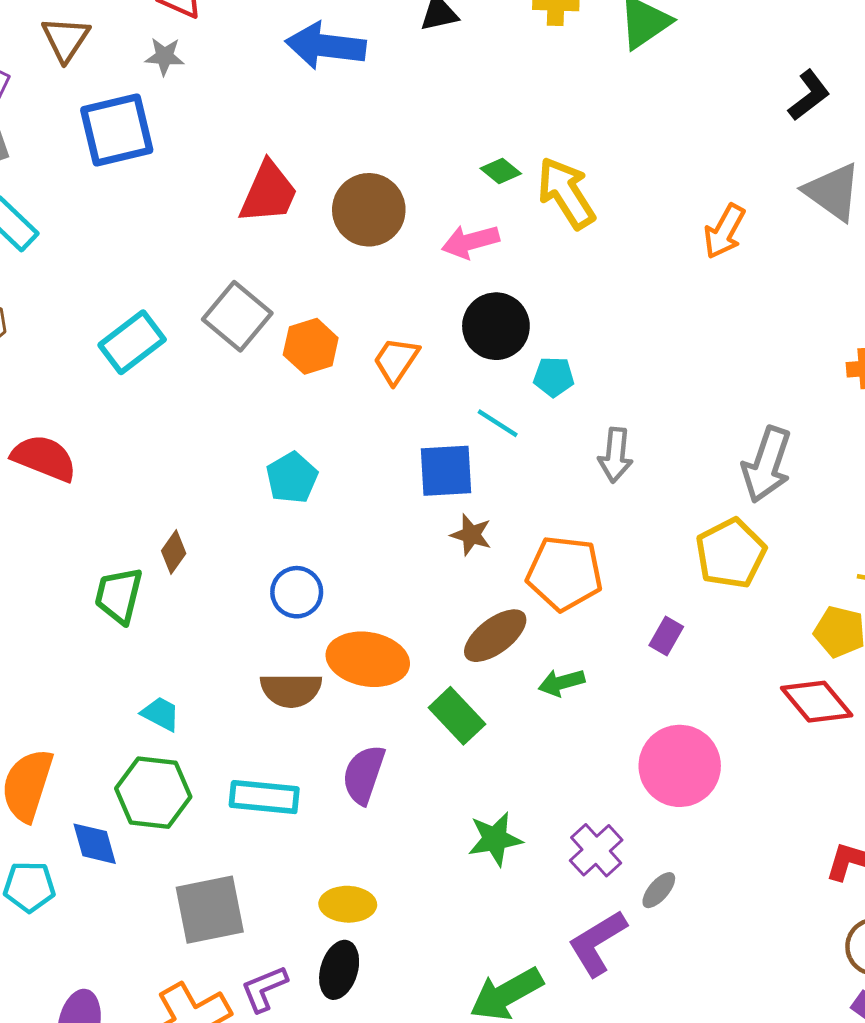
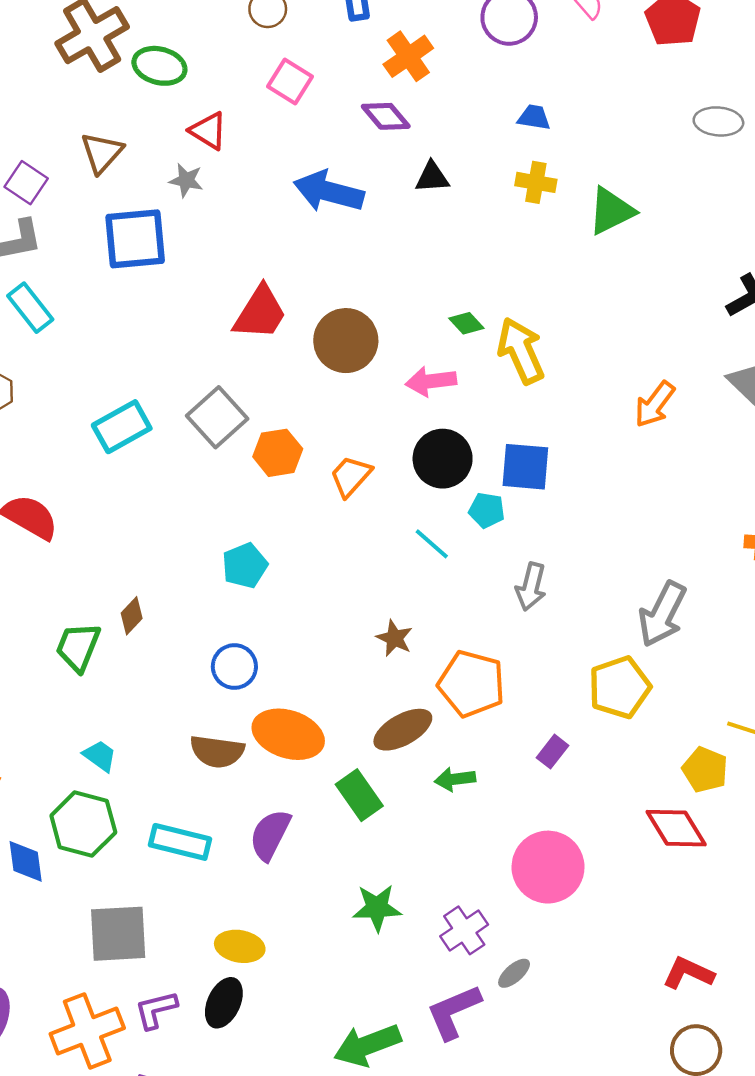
blue square: (446, 471) -> (525, 467), moved

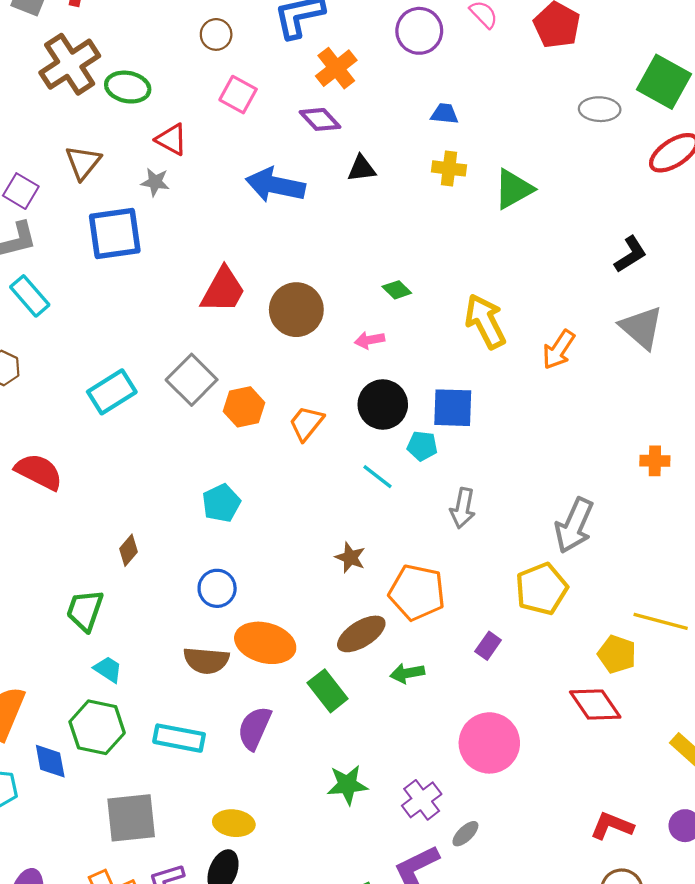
yellow arrow: (521, 351) -> (485, 321), moved
pink arrow: (431, 381) -> (370, 340), size x0.7
green trapezoid: (78, 647) -> (85, 610), moved

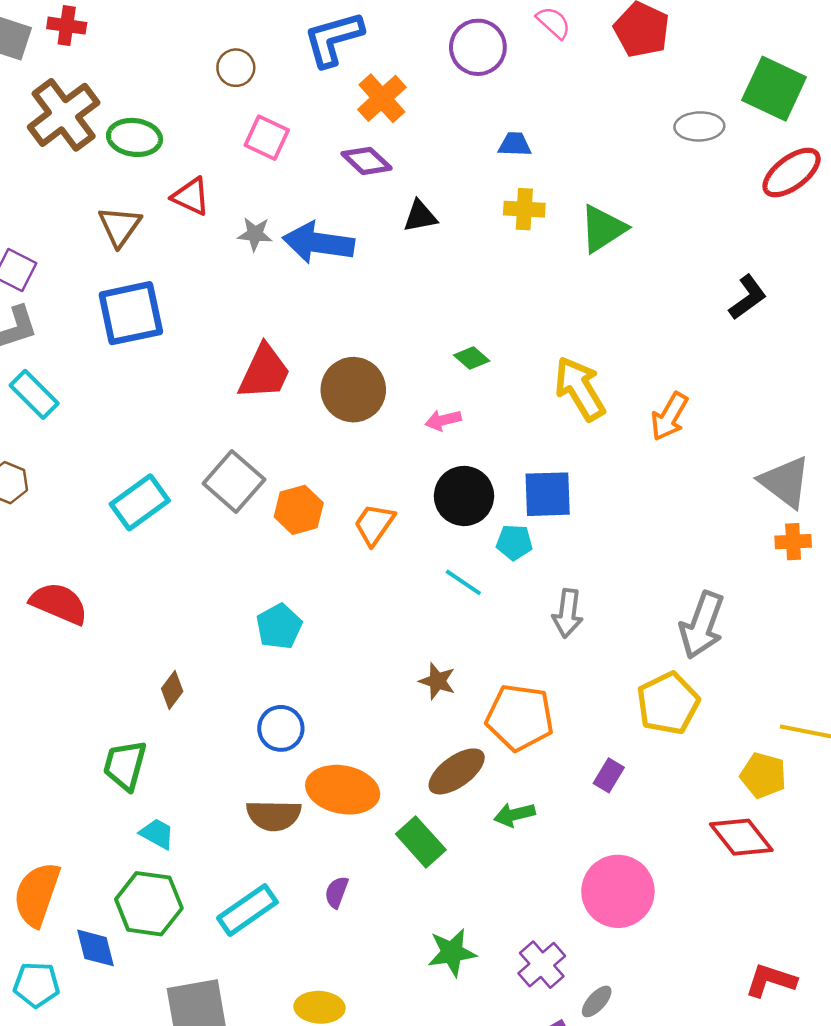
brown triangle: (83, 163) -> (120, 226), moved
gray star: (155, 182) -> (255, 234), moved
gray triangle: (642, 328) -> (785, 482), moved
purple semicircle: (254, 728) -> (337, 892), size x0.6
cyan rectangle: (179, 738) -> (247, 910), turned -42

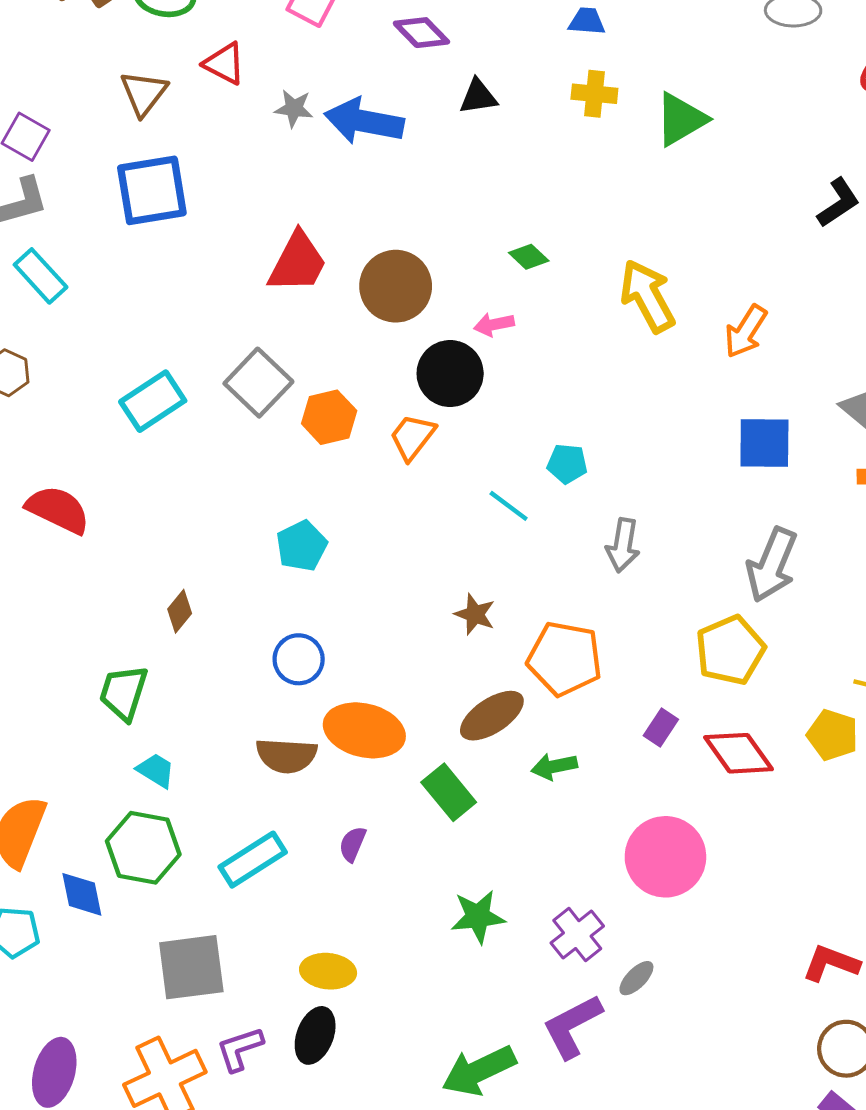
blue square: (548, 494) -> (764, 443), moved
black circle: (464, 496) -> (450, 374), moved
red diamond: (741, 837) -> (739, 753), moved

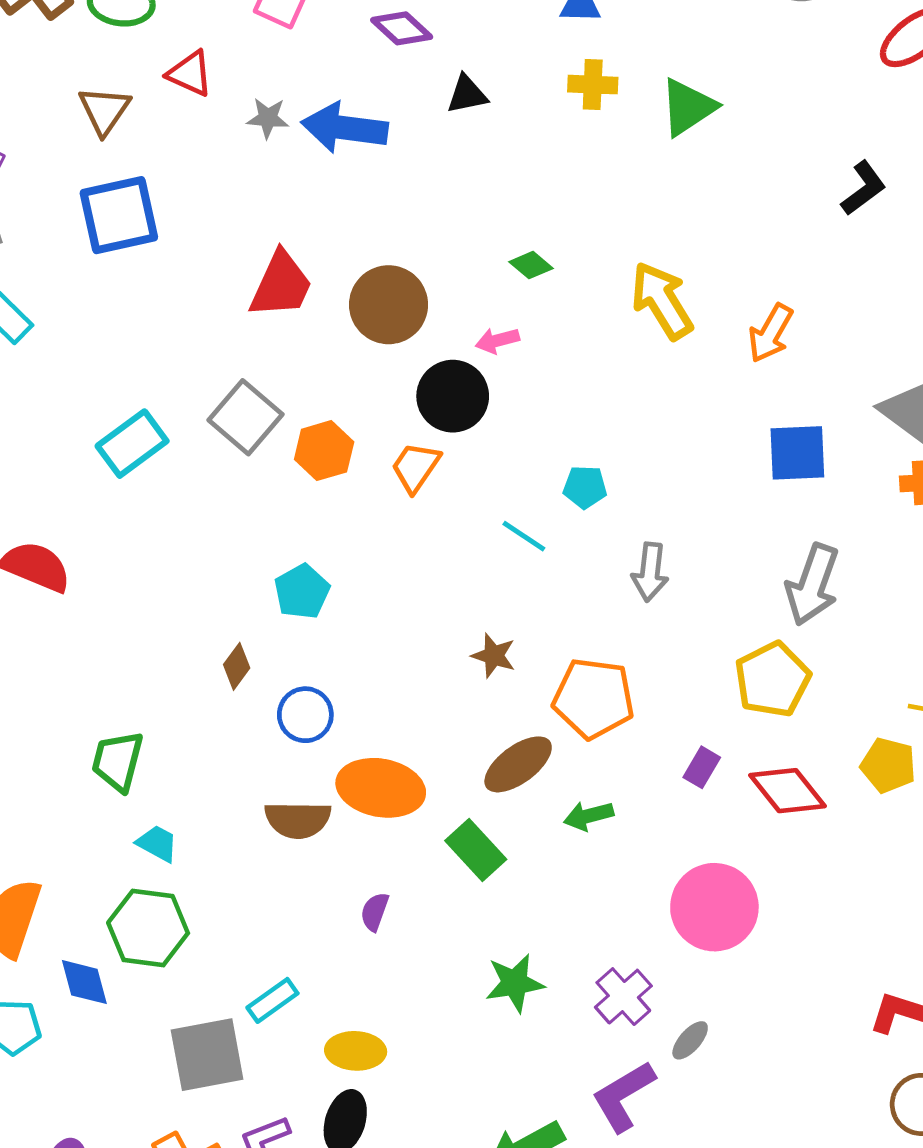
brown diamond: (180, 611) -> (237, 666), moved
cyan rectangle: (253, 860) -> (272, 1000), moved, size x0.7

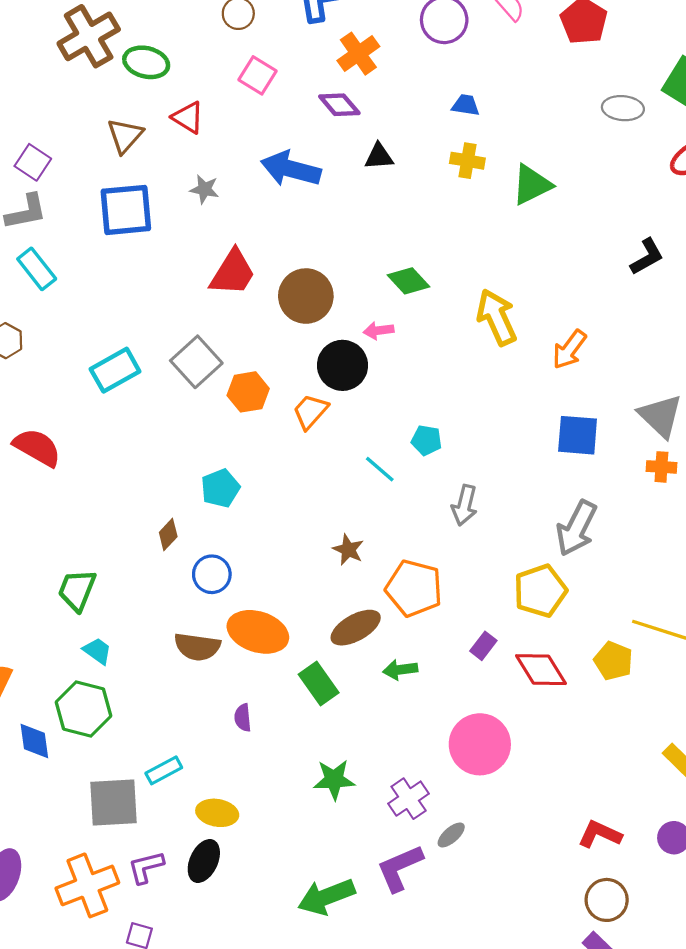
gray star: (268, 118) -> (204, 189), moved
green diamond: (531, 265) -> (409, 281), size x1.4
purple semicircle: (375, 912) -> (243, 718), turned -32

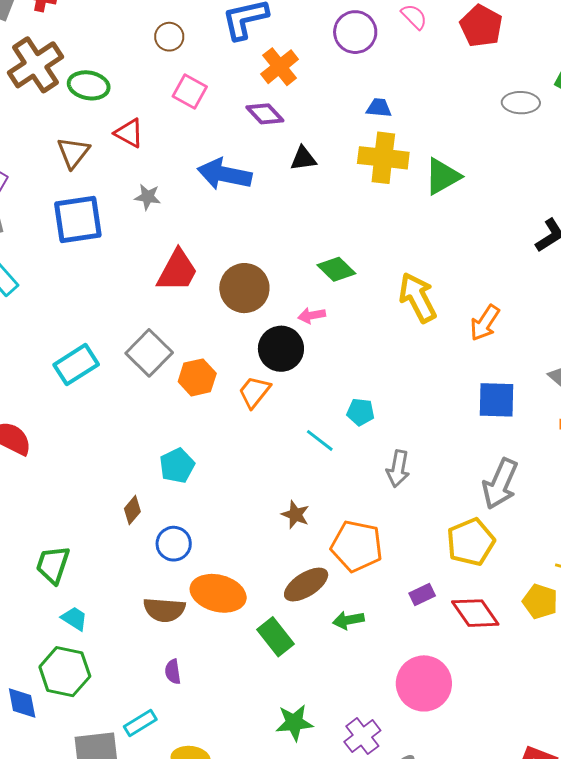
yellow cross: (467, 161) -> (383, 158), size x1.6
purple rectangle: (483, 646) -> (422, 595), turned 30
purple semicircle: (243, 718) -> (173, 672), moved

